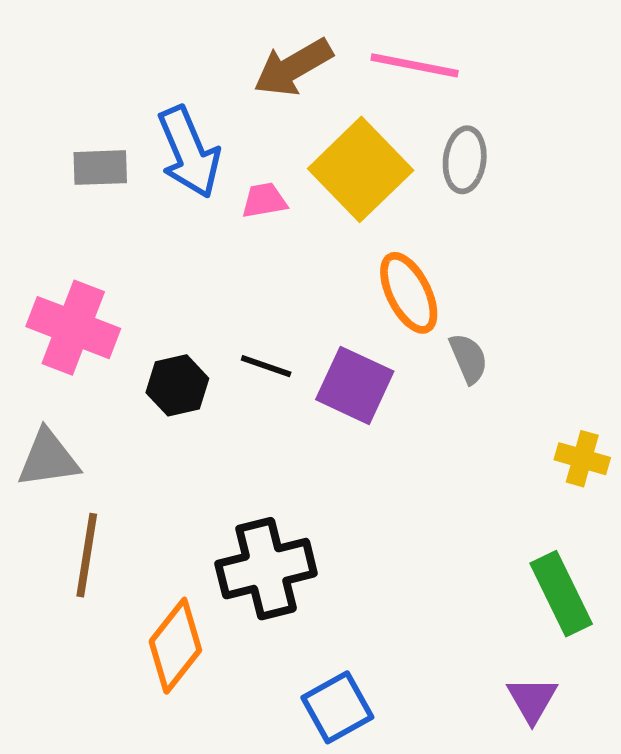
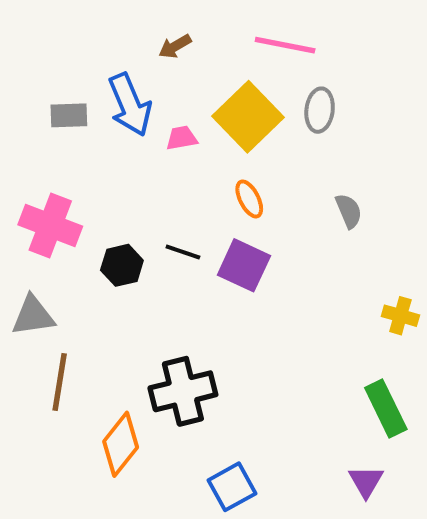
brown arrow: (293, 67) -> (175, 46), moved, size x0.6
orange ellipse: (409, 293) -> (249, 199), moved, size x0.7
gray semicircle: (468, 358) -> (349, 211), moved

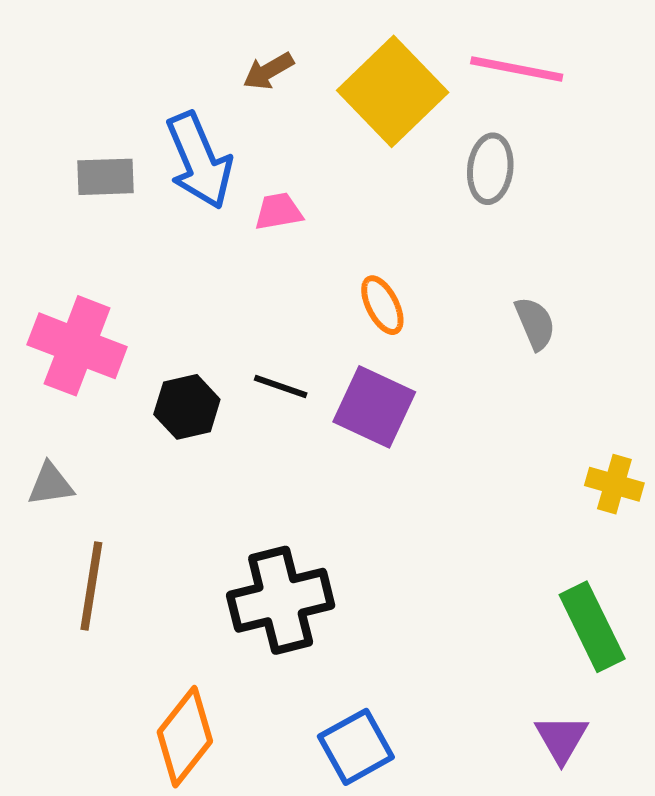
pink line: (285, 45) -> (517, 69), moved
yellow square: (248, 117) -> (393, 91), moved
gray triangle: (33, 316) -> (51, 484), size x0.7
orange diamond: (121, 444) -> (185, 737), moved

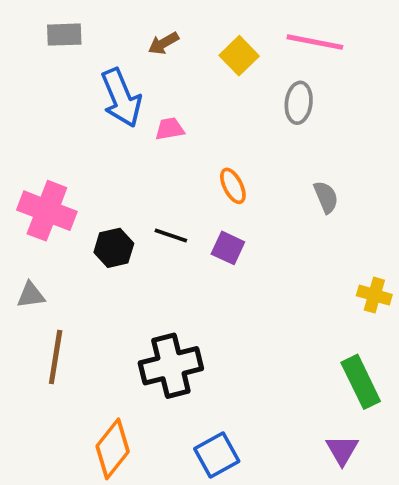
yellow square: (393, 91) -> (239, 56), size x0.6
gray rectangle: (106, 177) -> (64, 35), moved
purple square: (374, 407) -> (228, 248), size x0.7

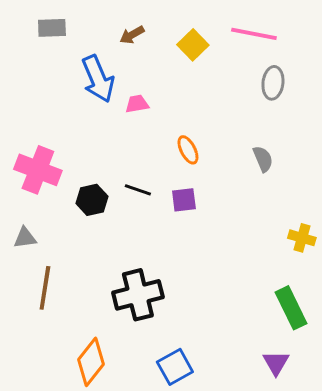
gray ellipse: (299, 103) -> (273, 83), moved
purple square: (228, 248) -> (184, 200), turned -32

